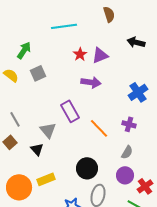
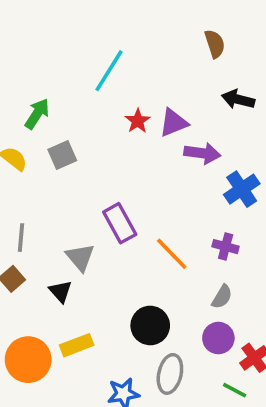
brown semicircle: (109, 14) -> (215, 44), moved
cyan line: (64, 26) -> (109, 71), turned -50
purple arrow: (91, 82) -> (202, 153), moved
gray line: (15, 119) -> (21, 238), turned 35

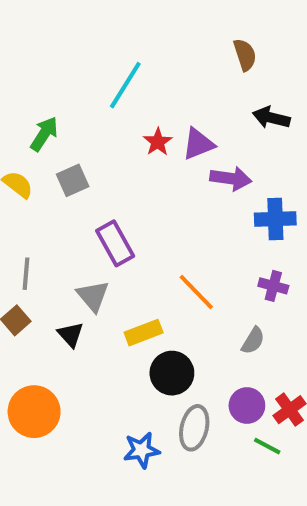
blue cross: (242, 189) -> (275, 219), turned 32
purple rectangle: (120, 223) -> (115, 243), moved
purple cross: (226, 247) -> (273, 286), moved
purple circle: (218, 338) -> (247, 406), moved
yellow rectangle: (77, 345) -> (144, 333), moved

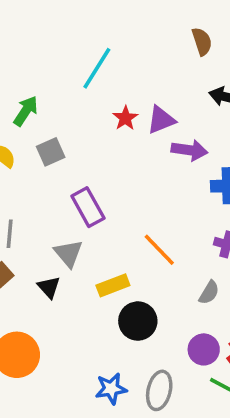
gray ellipse: (194, 428) -> (159, 390), moved

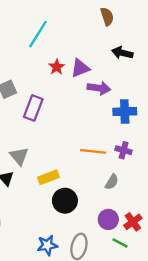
purple rectangle: (88, 207) -> (33, 108), moved, turned 50
orange line: (159, 250) -> (93, 151), moved, turned -40

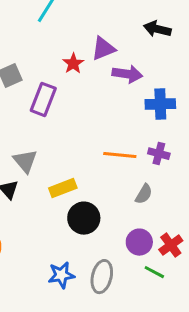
red star: (57, 67) -> (73, 63), moved

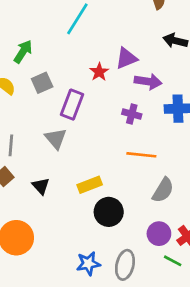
purple cross: (159, 154) -> (132, 114), moved
gray triangle: (25, 161) -> (56, 139), moved
gray semicircle: (144, 194) -> (163, 190), size x1.4

